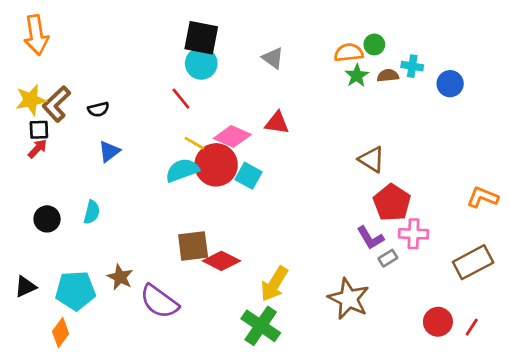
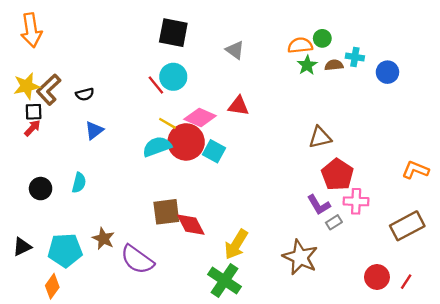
cyan circle: (201, 63) -> (173, 77), moved
brown triangle: (372, 159) -> (320, 137), turned -45
red diamond: (221, 261) -> (191, 225), turned 36

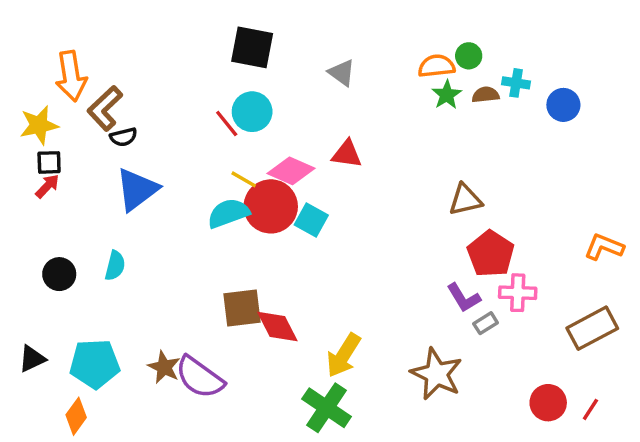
orange arrow: (31, 30) -> (71, 76), moved
brown L-shape: (49, 90) -> (105, 108), moved
blue triangle: (94, 130) -> (137, 189), size x1.6
brown star: (103, 239) -> (164, 367), moved

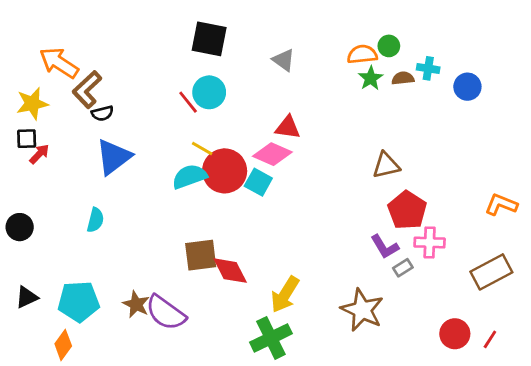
orange arrow: (71, 76) -> (59, 63), turned 132
black square: (49, 162) -> (27, 139), moved
pink diamond: (291, 171) -> (272, 154), moved
black circle: (59, 274) -> (20, 227), moved
green cross: (327, 408) -> (271, 338), turned 30

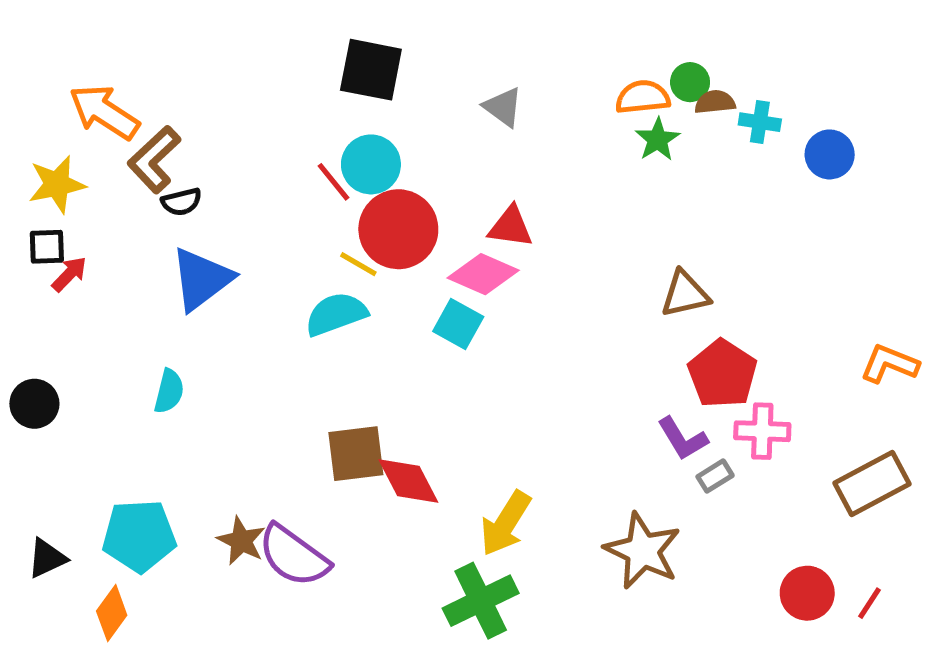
brown semicircle: (403, 78) -> (715, 102), moved
red circle: (225, 171) -> (398, 229), moved
black triangle: (27, 297) -> (47, 558), moved

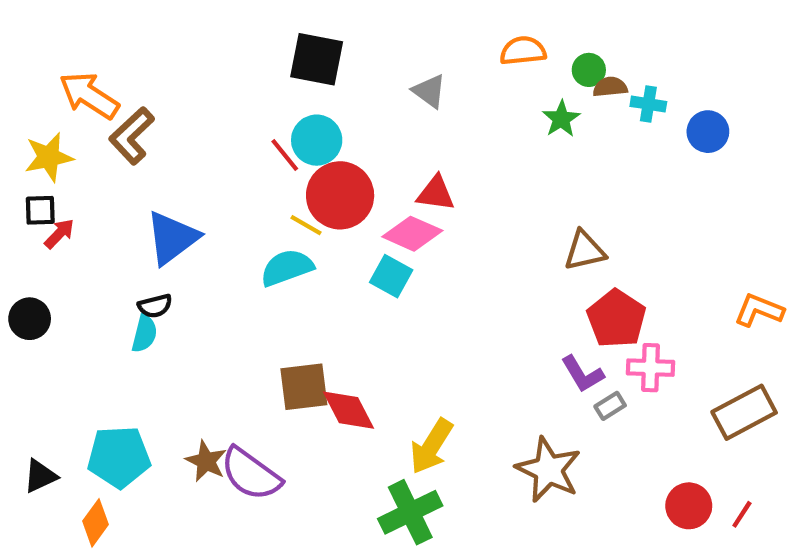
orange semicircle: (643, 97) -> (523, 51), moved
black semicircle: (181, 202) -> (155, 306), moved
black circle: (34, 404) -> (30, 319), moved

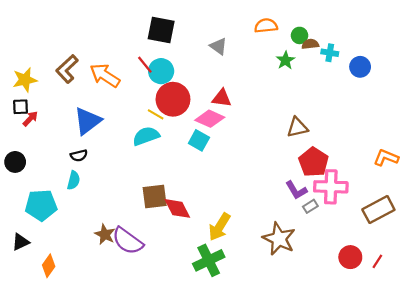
orange arrow: (89, 95) -> (105, 75), moved
red line: (285, 155) -> (145, 65), moved
cyan semicircle: (144, 334) -> (74, 180), moved
pink cross: (650, 368) -> (331, 187), size x1.4
cyan pentagon: (119, 457) -> (41, 205), moved

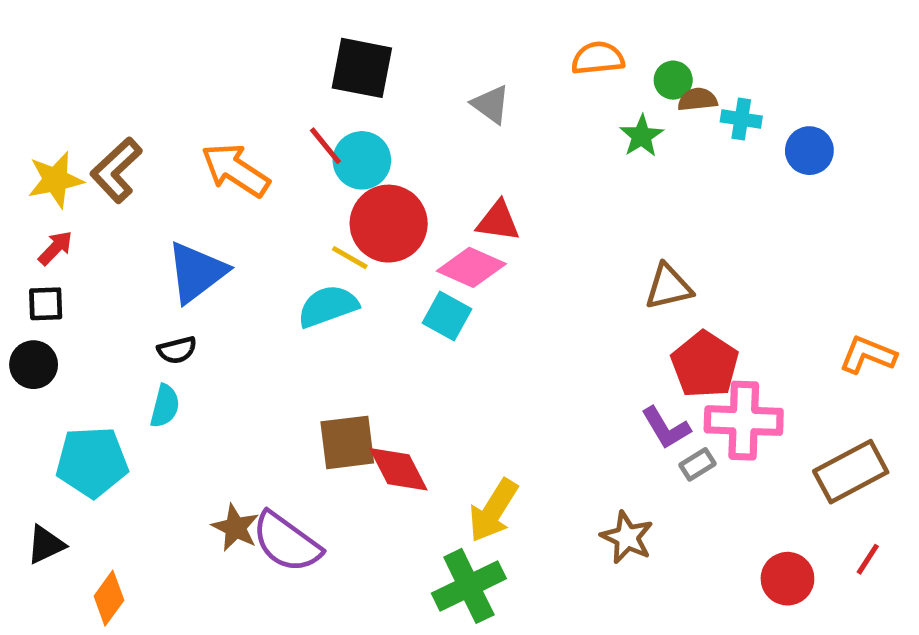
brown L-shape: (67, 69) -> (116, 170), moved
black square: (21, 107) -> (46, 304), moved
red arrow: (30, 119) -> (55, 248), moved
brown star: (279, 239) -> (627, 537), size x0.7
red line: (377, 261) -> (868, 559), moved

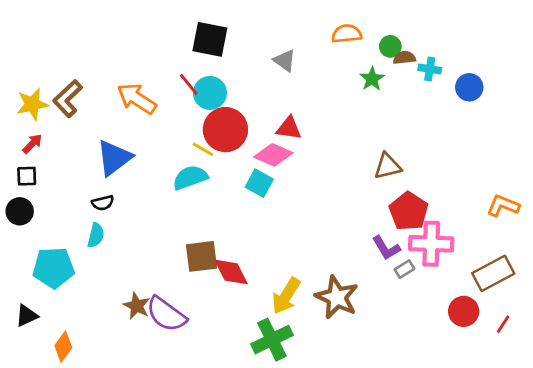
brown star: (627, 537) -> (337, 297), moved, size x1.4
red circle: (787, 579) -> (464, 311), moved

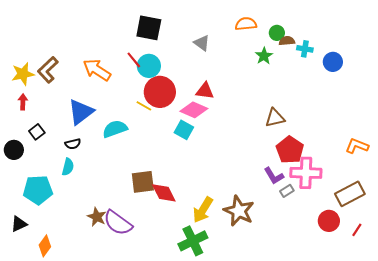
red arrow: (32, 144) -> (23, 102), turned -42
black square: (27, 176) -> (37, 132), moved, turned -35
cyan semicircle: (190, 177) -> (115, 129), moved

